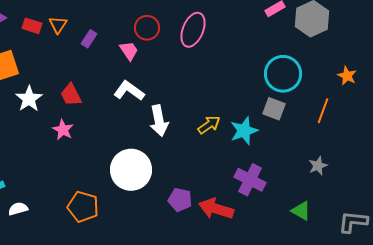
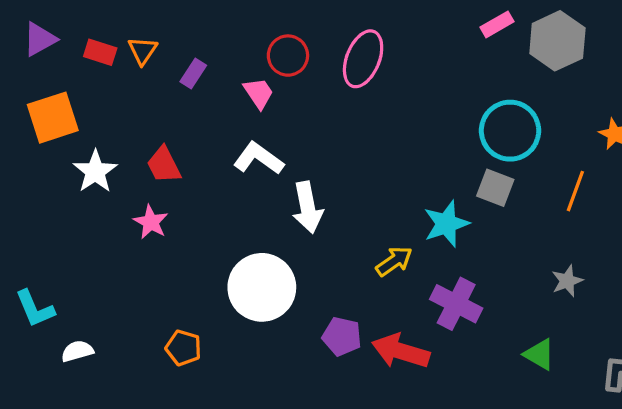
yellow arrow: (209, 125) -> (394, 261), moved
orange pentagon: (83, 207) -> (183, 348), size x0.7

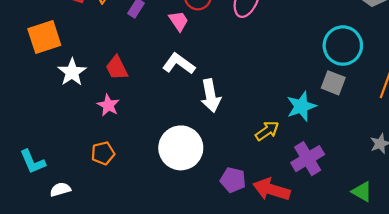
purple cross: (456, 304) -> (308, 159), turned 32
orange pentagon: (183, 348) -> (103, 153), moved, turned -30

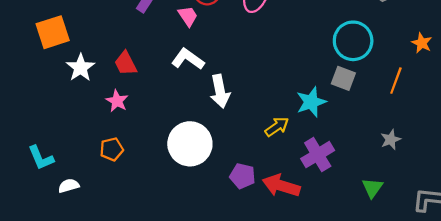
green triangle: (362, 192) -> (372, 188), turned 35

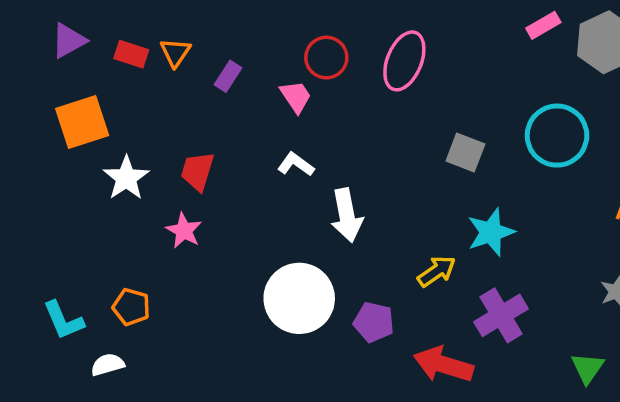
white L-shape: (188, 59) -> (296, 164), size x0.7
red trapezoid: (126, 63) -> (197, 171), turned 44
gray square: (343, 78) -> (465, 153), moved
orange pentagon: (112, 149) -> (131, 307), moved, turned 30
purple pentagon: (243, 176) -> (374, 322), moved

